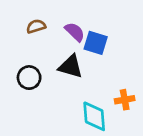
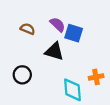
brown semicircle: (36, 26) -> (28, 29), moved, turned 40
black circle: (29, 78) -> (22, 75), moved

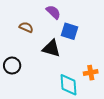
purple semicircle: (58, 25) -> (53, 12), moved
black circle: (22, 75) -> (12, 66), moved

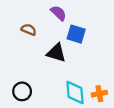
black circle: (12, 66) -> (22, 91), moved
orange cross: (91, 73) -> (99, 94), moved

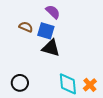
blue square: (76, 34) -> (46, 31), moved
orange cross: (99, 94) -> (90, 85), turned -32

